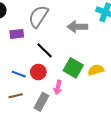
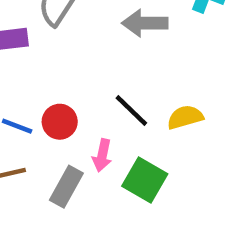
black line: (45, 50) -> (131, 110), moved
green square: (73, 68) -> (145, 180), moved

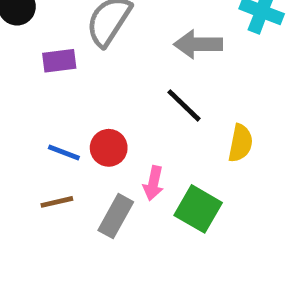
black line: (131, 110) -> (184, 105), moved
yellow semicircle: (185, 117) -> (240, 143), turned 117

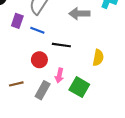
purple rectangle: (59, 61) -> (17, 21), turned -64
black line: (184, 105) -> (61, 45), moved, turned -36
blue line: (64, 153) -> (37, 30), moved

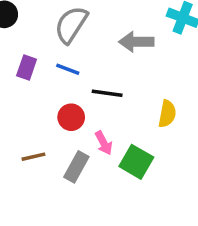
purple rectangle: (17, 21) -> (27, 68), moved
pink arrow: (59, 76) -> (104, 143), turned -40

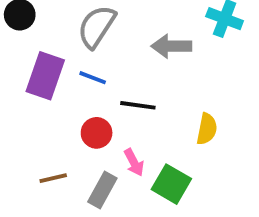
purple rectangle: (27, 68) -> (45, 76), size x1.6

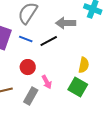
black line: (138, 105) -> (49, 41), moved, turned -36
green square: (171, 184) -> (78, 87), moved

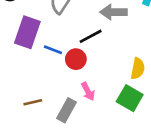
blue line: (26, 39) -> (53, 50), moved
red circle: (28, 67) -> (76, 59), moved

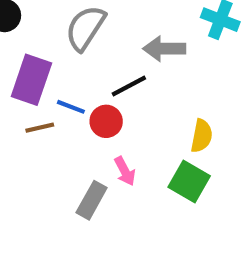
brown line: (33, 102) -> (40, 128), moved

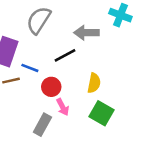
red circle: (106, 121) -> (51, 87), moved
yellow semicircle: (202, 136) -> (94, 83), moved

